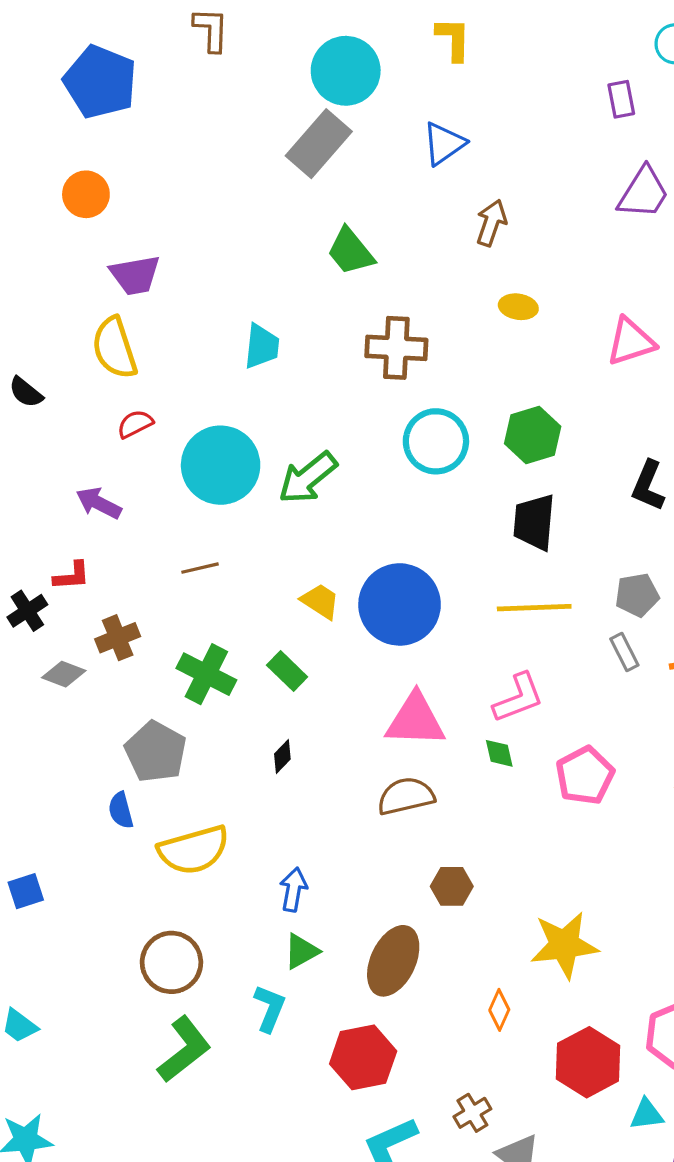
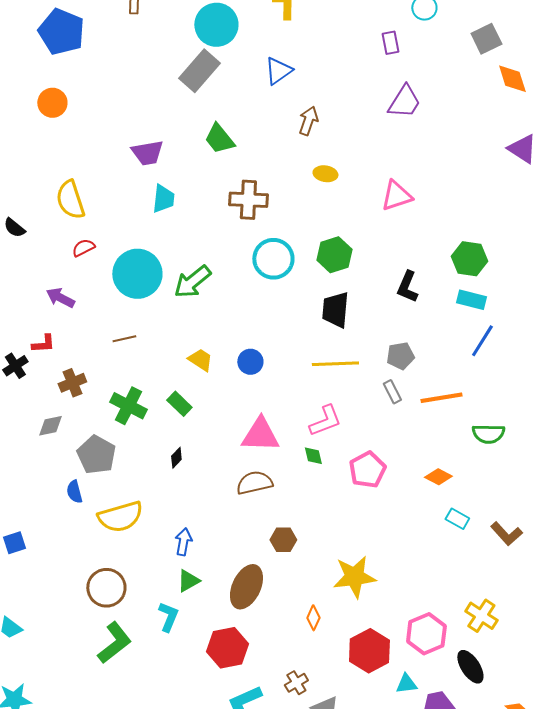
purple trapezoid: (135, 275) -> (147, 153), moved
blue circle: (400, 604) -> (250, 362), size x0.5
gray diamond: (64, 674) -> (50, 426), moved, turned -32

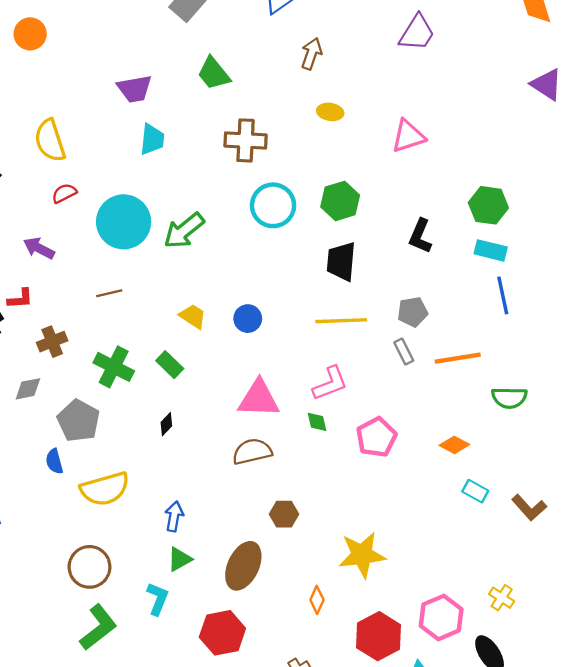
blue line: (482, 341) -> (503, 295), turned -44
yellow cross: (481, 616) -> (502, 598), size x0.7

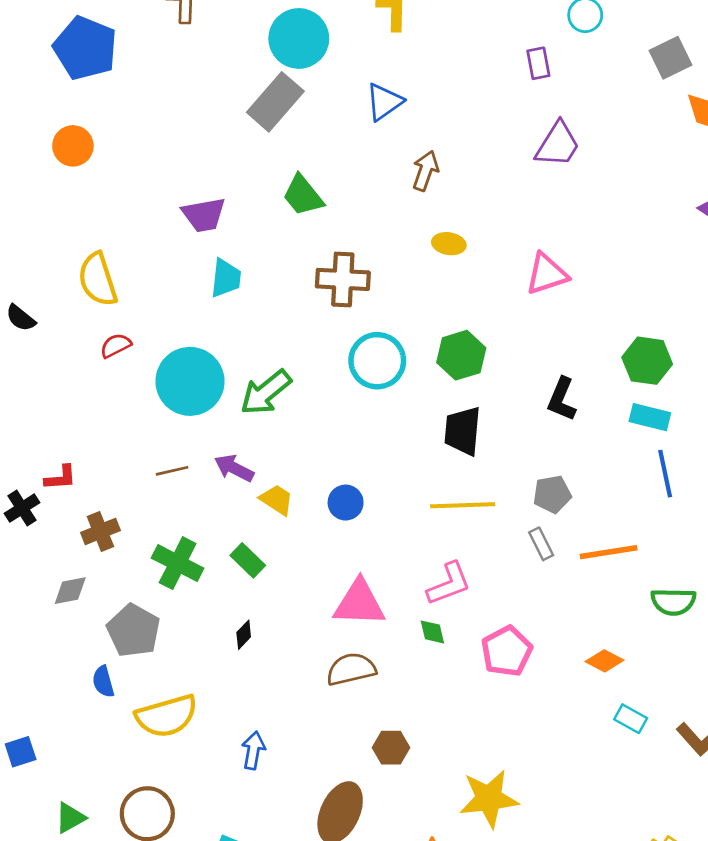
purple arrow: (39, 248) -> (234, 468), moved
green triangle: (180, 559) -> (70, 818), moved

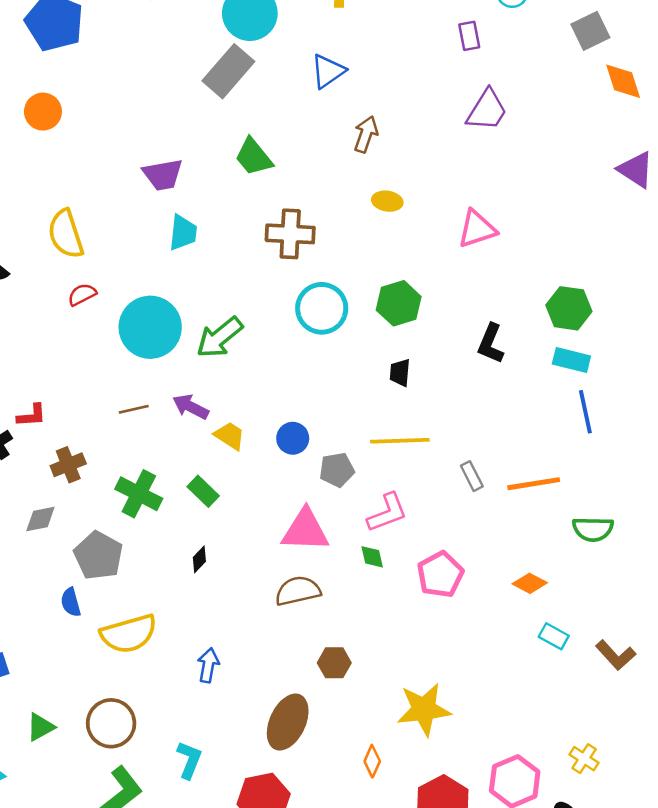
black trapezoid: (463, 431) -> (400, 373), size x0.6
gray pentagon: (552, 494) -> (337, 470), moved

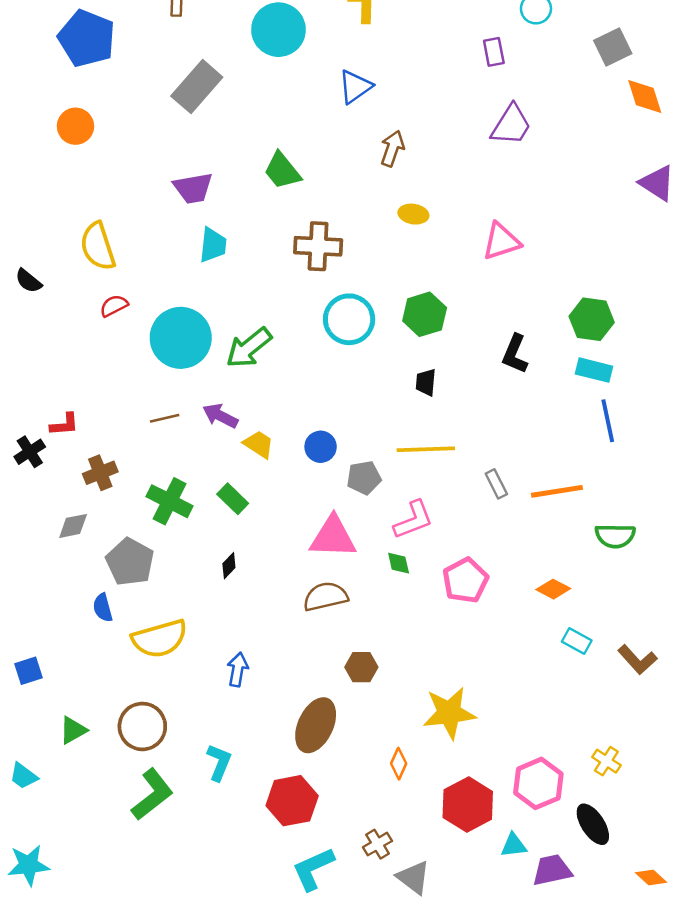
gray rectangle: (228, 71) -> (197, 87), moved

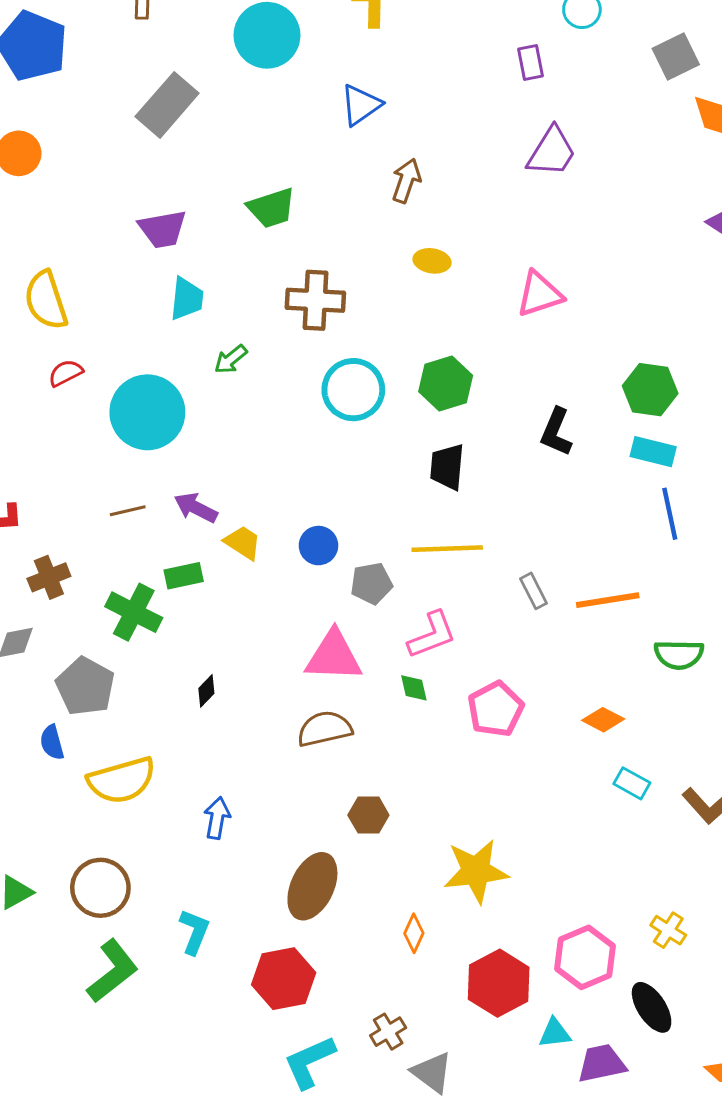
green trapezoid: (282, 171) -> (272, 208), turned -69
green arrow: (249, 348) -> (231, 359), moved, size x0.6
black trapezoid: (426, 382) -> (447, 467), size x1.4
green rectangle: (233, 499) -> (184, 576), moved, turned -56

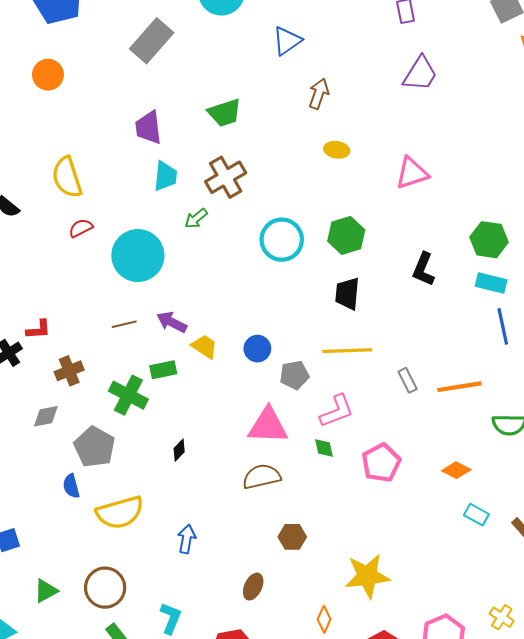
purple trapezoid: (163, 229) -> (148, 128), turned 93
brown cross: (315, 300) -> (226, 177), moved, turned -33
brown ellipse: (312, 886) -> (253, 587), size x0.6

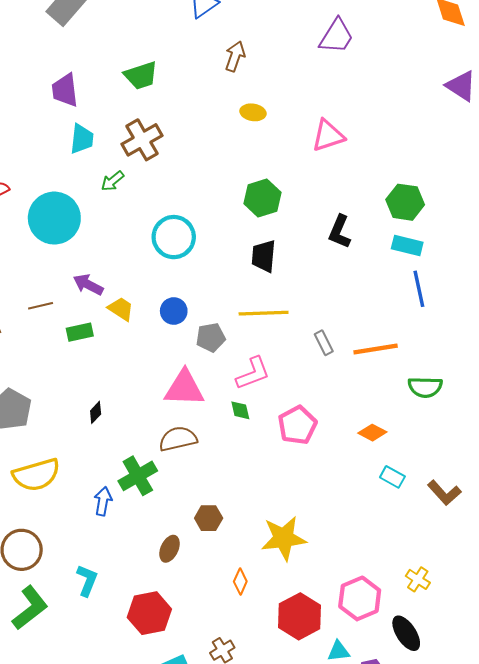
cyan circle: (282, 240) -> (174, 237), moved
brown line: (124, 324) -> (41, 306), moved
green cross: (128, 395) -> (138, 476), moved, turned 33
brown hexagon: (292, 537) -> (209, 518), moved

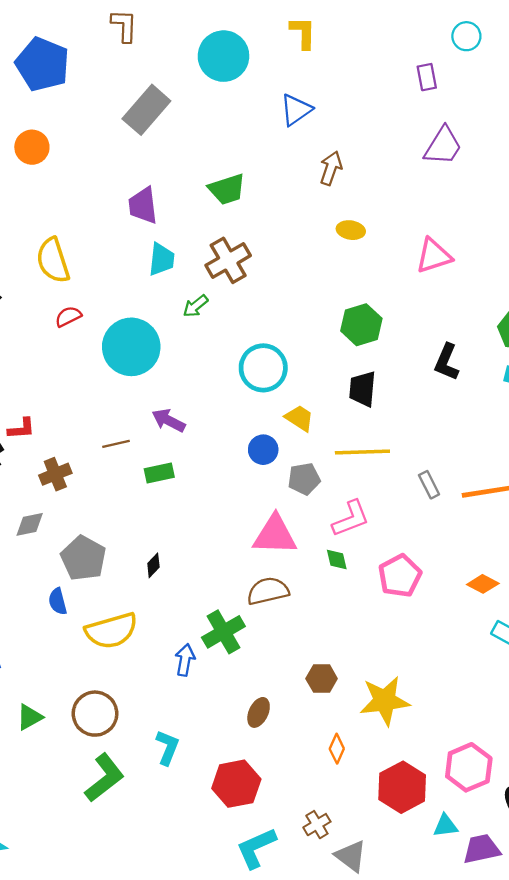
yellow trapezoid: (121, 309) -> (299, 418), moved
black diamond: (96, 412) -> (153, 565), moved
brown hexagon: (209, 518) -> (322, 679), moved

